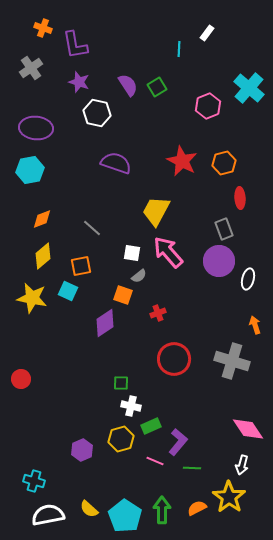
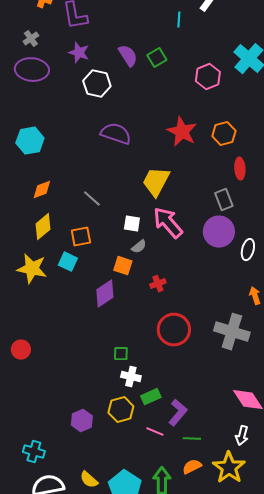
gray cross: (31, 68) -> (31, 39), size x0.7
purple ellipse: (36, 128) -> (32, 70), moved
orange semicircle: (197, 508) -> (192, 467), moved

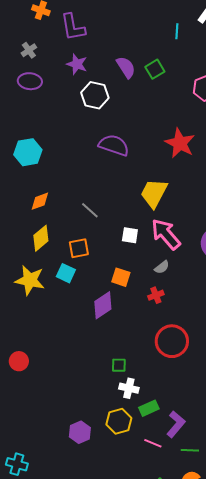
purple ellipse: (32, 70) -> (30, 81), size x0.7
gray semicircle: (139, 247) -> (162, 267), moved
cyan cross: (34, 452) -> (17, 464), moved

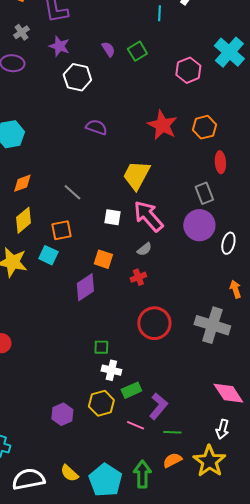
gray cross: (29, 50) -> (21, 32), moved
purple semicircle: (126, 67) -> (108, 49), size x0.7
purple semicircle: (114, 145) -> (96, 127), size x0.7

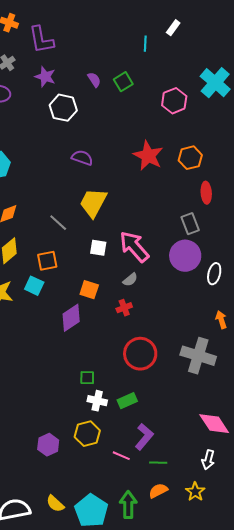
yellow trapezoid: (136, 175) -> (93, 203), moved
green rectangle: (131, 390) -> (127, 401), moved
yellow star: (209, 461) -> (195, 492), size x0.6

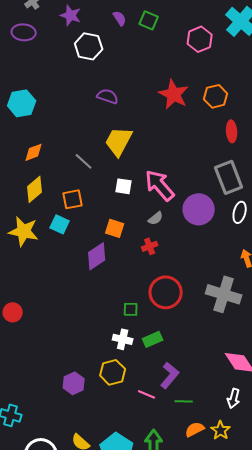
green square: (123, 82) -> (149, 20), turned -36
gray rectangle: (190, 224) -> (229, 177), moved, size x1.5
purple circle: (185, 256) -> (199, 209), moved
green square: (87, 378) -> (131, 309), moved
orange semicircle: (158, 491) -> (195, 429), moved

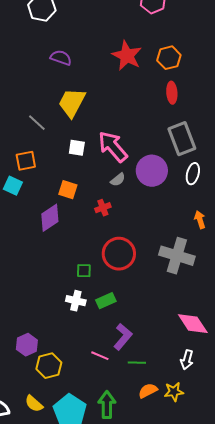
red ellipse: (232, 131) -> (172, 93), moved
gray semicircle: (156, 218) -> (118, 180), moved
yellow hexagon: (113, 372) -> (49, 366), moved
yellow star: (221, 430) -> (174, 392), turned 30

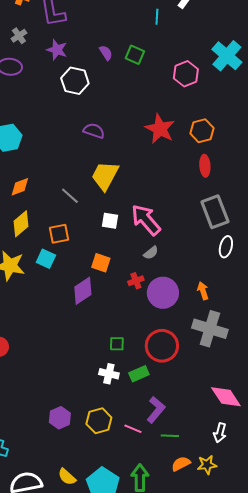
purple circle: (152, 171) -> (163, 293), moved
orange arrow: (200, 220) -> (203, 291), moved
red circle: (119, 254) -> (162, 346), moved
yellow hexagon: (49, 366) -> (99, 421), moved

